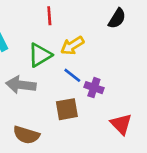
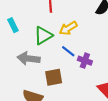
brown square: (67, 109) -> (54, 77), moved

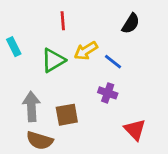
blue line: (68, 51) -> (113, 62), moved
gray arrow: (29, 58) -> (31, 106), moved, turned 80

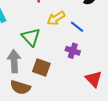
green triangle: (53, 60) -> (31, 37), moved, turned -42
brown square: (67, 115) -> (41, 68), turned 30

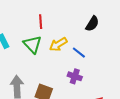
green triangle: (31, 37) -> (32, 44), moved

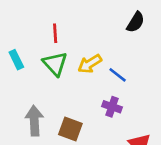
red line: (41, 22) -> (55, 33), moved
black semicircle: (92, 24) -> (136, 22), moved

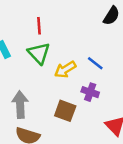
yellow arrow: (90, 64) -> (65, 70), moved
brown square: (70, 129) -> (65, 111), moved

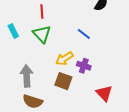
blue line: (95, 63) -> (84, 34), moved
yellow arrow: (65, 70) -> (64, 59), moved

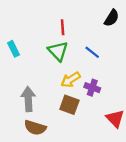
red line: (42, 12) -> (63, 27), moved
green triangle: (42, 34) -> (58, 51), moved

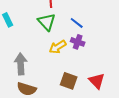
purple cross: (92, 88) -> (78, 42), moved
brown square: (69, 105) -> (69, 81), moved

